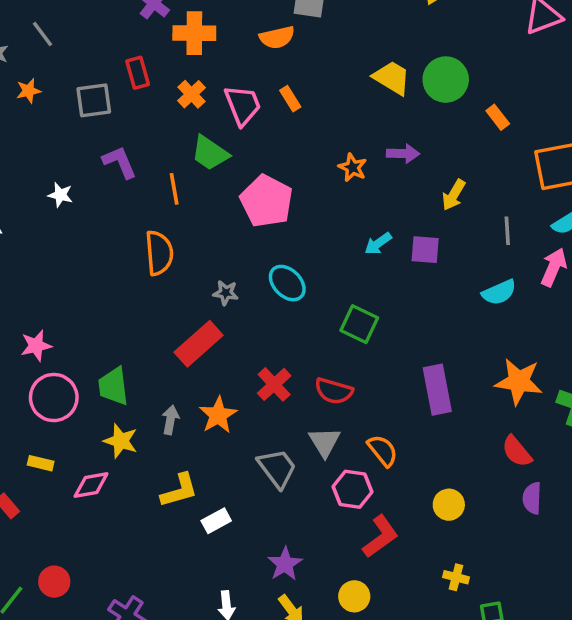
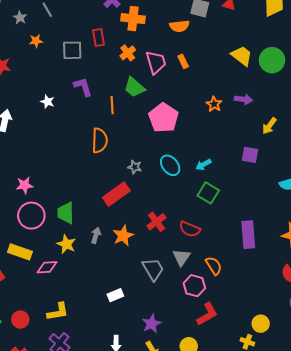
cyan arrow: (378, 244) -> (203, 165), moved
yellow rectangle: (41, 463) -> (20, 252), size x1.6
yellow L-shape: (179, 490) -> (58, 312), moved
yellow circle: (449, 505) -> (261, 324), moved

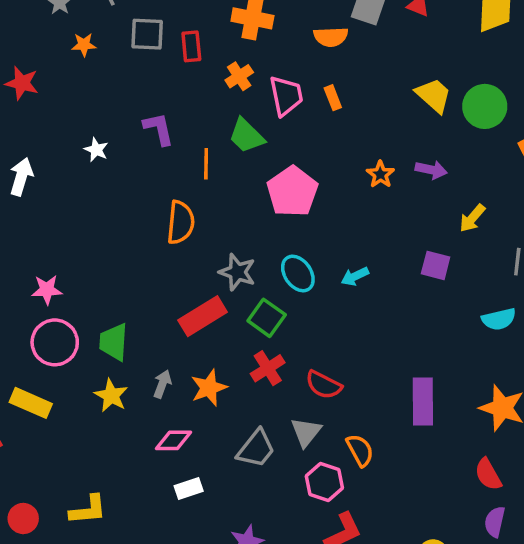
gray square: (72, 50) -> (147, 34), moved
gray star: (135, 167) -> (237, 272), size x1.5
green square: (208, 193) -> (267, 318), moved
pink diamond: (47, 267) -> (173, 440), moved
gray trapezoid: (153, 269) -> (256, 449), turned 65

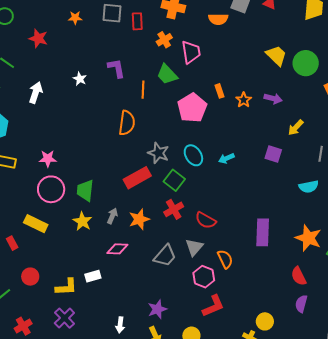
orange rectangle: (333, 98) -> (219, 91), moved
white rectangle: (189, 488) -> (93, 276), moved
red circle: (23, 518) -> (30, 277), moved

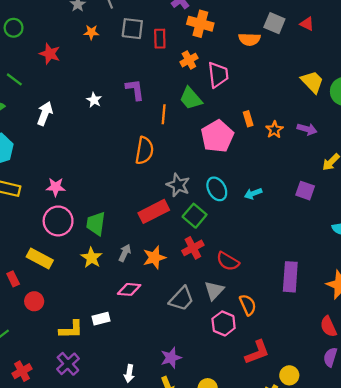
red circle: (30, 277) -> (34, 301), moved
red L-shape: (213, 306) -> (257, 352), moved

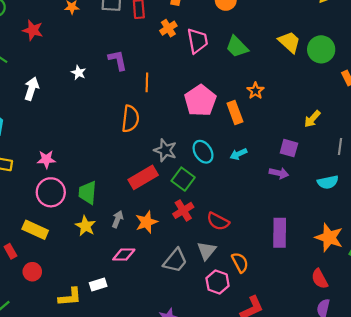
green trapezoid: (191, 98) -> (237, 47), moved
orange rectangle: (248, 119) -> (235, 113), moved, size x1.5
purple arrow: (307, 129) -> (279, 173), moved

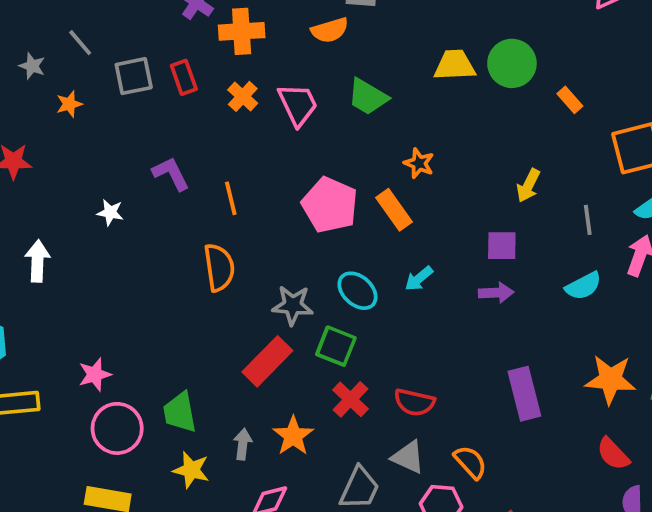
yellow trapezoid: (289, 42) -> (455, 65), turned -30
gray triangle: (206, 251) -> (408, 457), turned -30

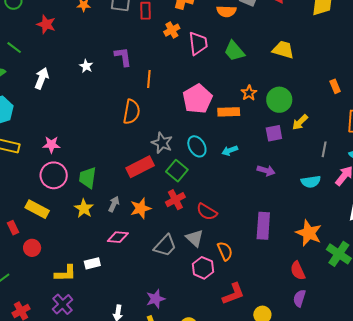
green circle: (512, 63) -> (279, 100), moved
orange rectangle: (394, 210) -> (229, 112), turned -75
purple square: (502, 246) -> (274, 133), moved, turned -30

